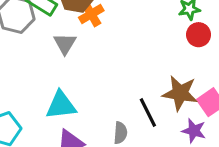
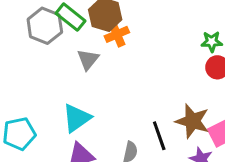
cyan triangle: (61, 105) -> (77, 118), turned -36

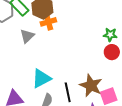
cyan triangle: (77, 118) -> (41, 78), moved

